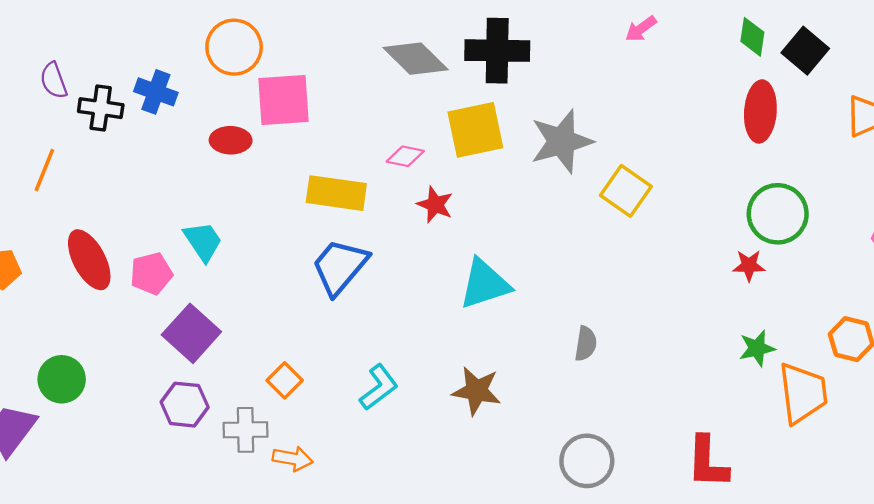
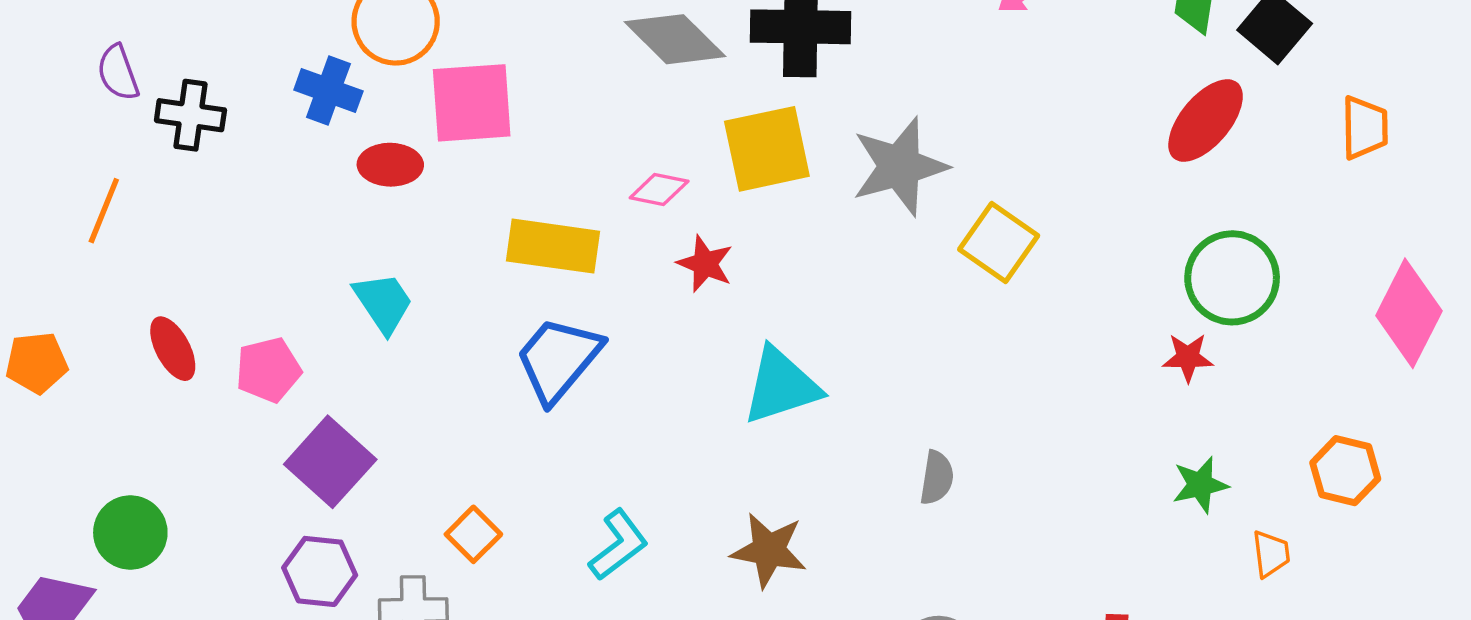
blue cross: (156, 92) -> (328, 90), moved
red ellipse: (760, 111) -> (1206, 120), turned 36
cyan trapezoid: (203, 241) -> (383, 303), moved
red ellipse: (89, 260) -> (173, 349), size x0.7
orange trapezoid: (803, 393) -> (1271, 554), size x0.5

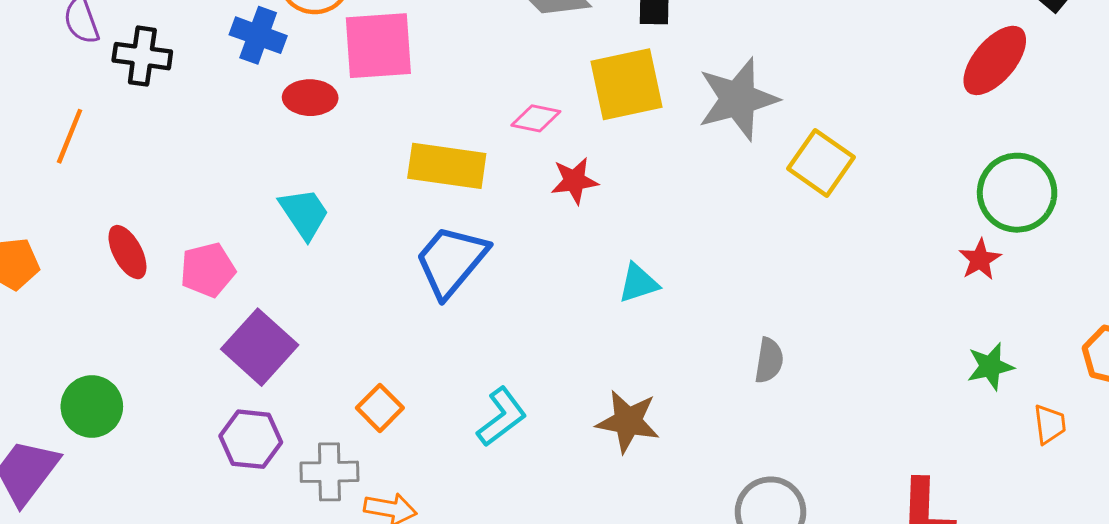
red star: (705, 264) -> (574, 181), turned -30
red star: (1188, 357) -> (980, 259), turned -30
cyan triangle: (781, 386) -> (638, 283), size x0.6

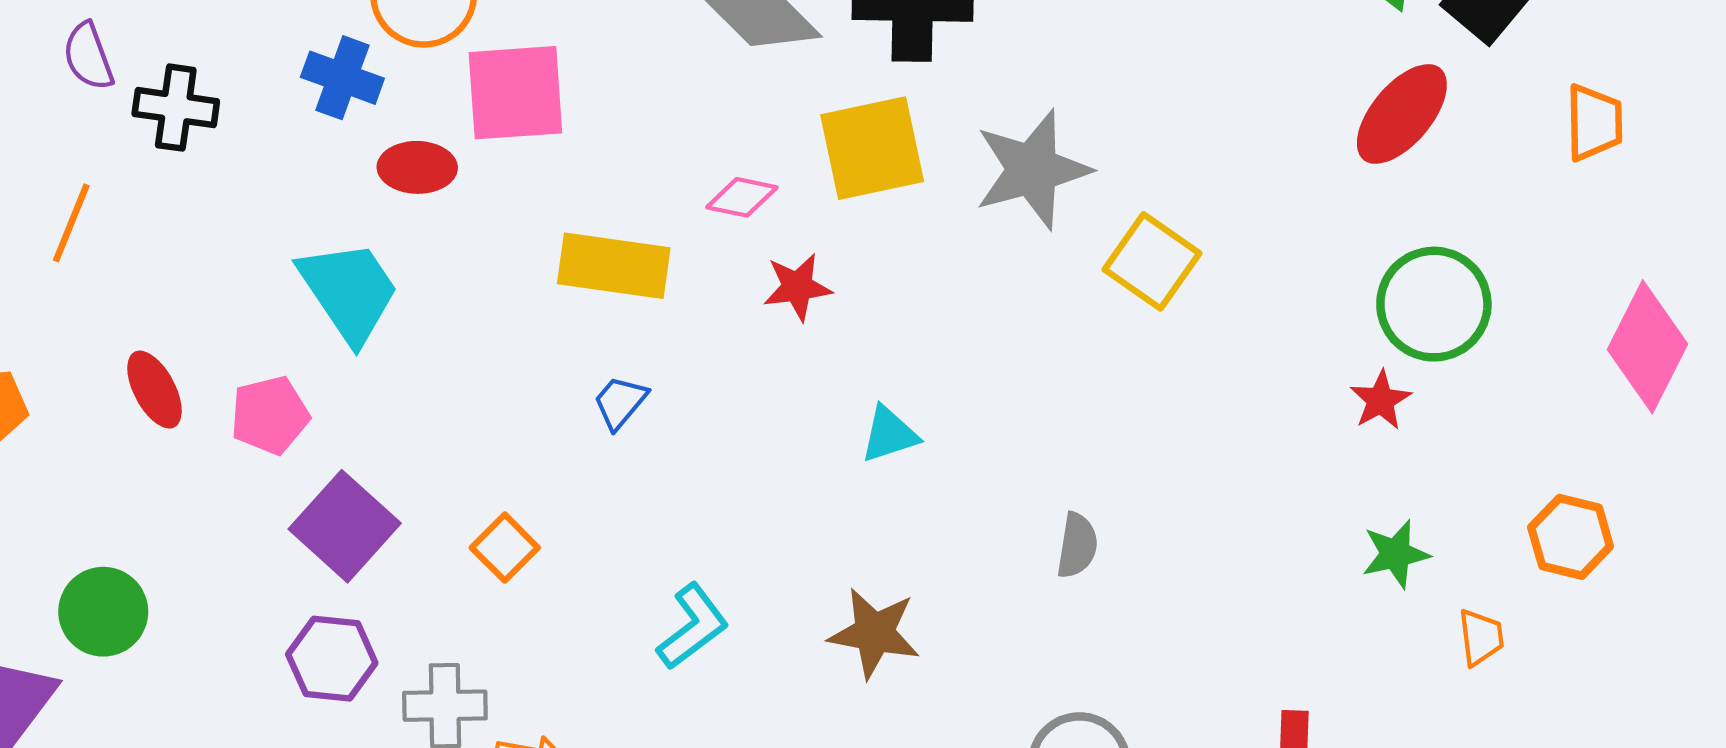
cyan trapezoid: (304, 213) -> (349, 291), moved, size x1.4
blue trapezoid: (451, 261) -> (620, 402), size x0.5
orange square: (380, 408) -> (505, 548), moved

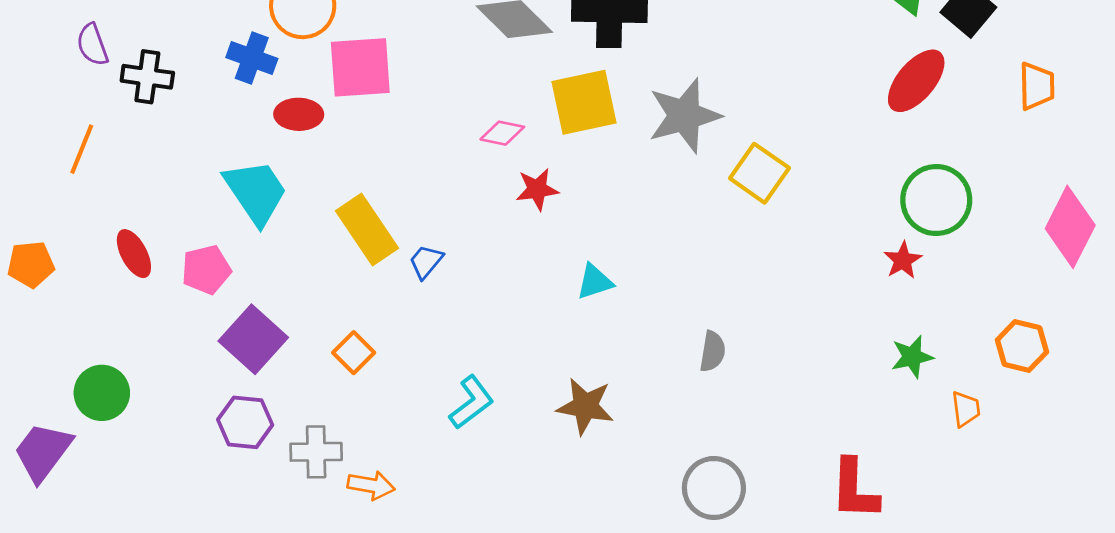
yellow rectangle: (614, 266) -> (367, 229), moved, turned 48

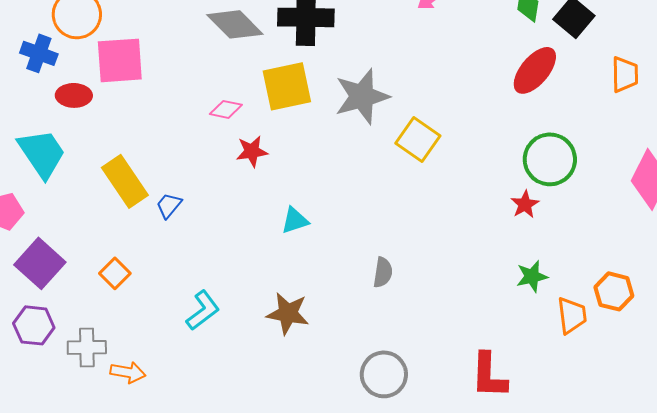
orange hexagon: (1022, 346) -> (614, 291), moved
orange trapezoid: (966, 409) -> (572, 315), size x1.4

